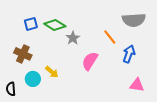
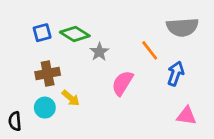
brown cross: (23, 54) -> (48, 74), moved, turned -36

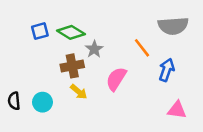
brown cross: (48, 74) -> (72, 66), moved
yellow arrow: (71, 98) -> (79, 92), moved
black semicircle: (15, 121) -> (14, 101), moved

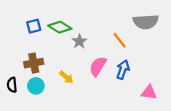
brown cross: (72, 66) -> (34, 63), moved
blue arrow: (167, 70) -> (123, 70), moved

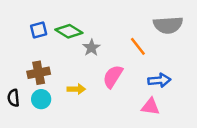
blue arrow: (123, 70) -> (159, 80), moved, turned 66
yellow arrow: (66, 77) -> (76, 89), turned -40
pink triangle: (149, 92) -> (150, 107), moved

